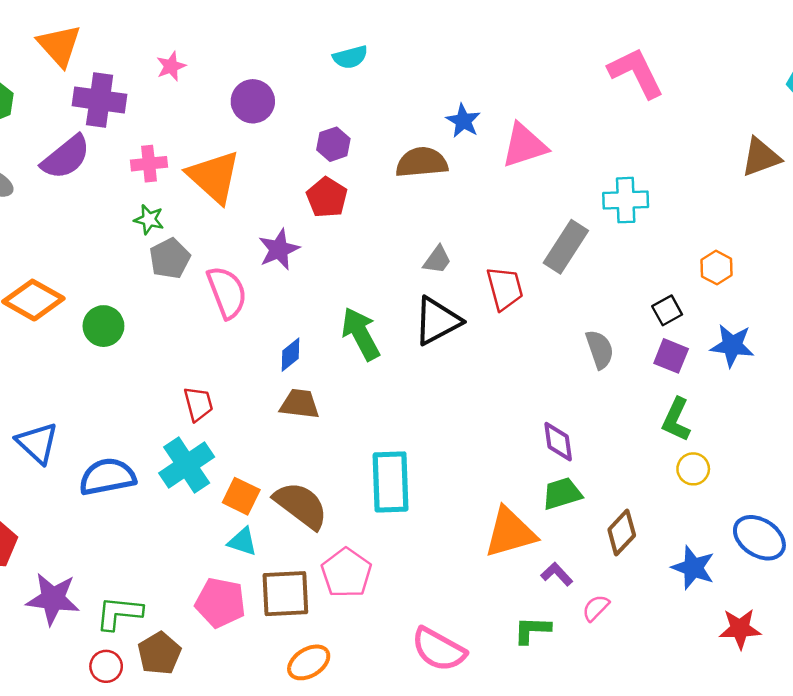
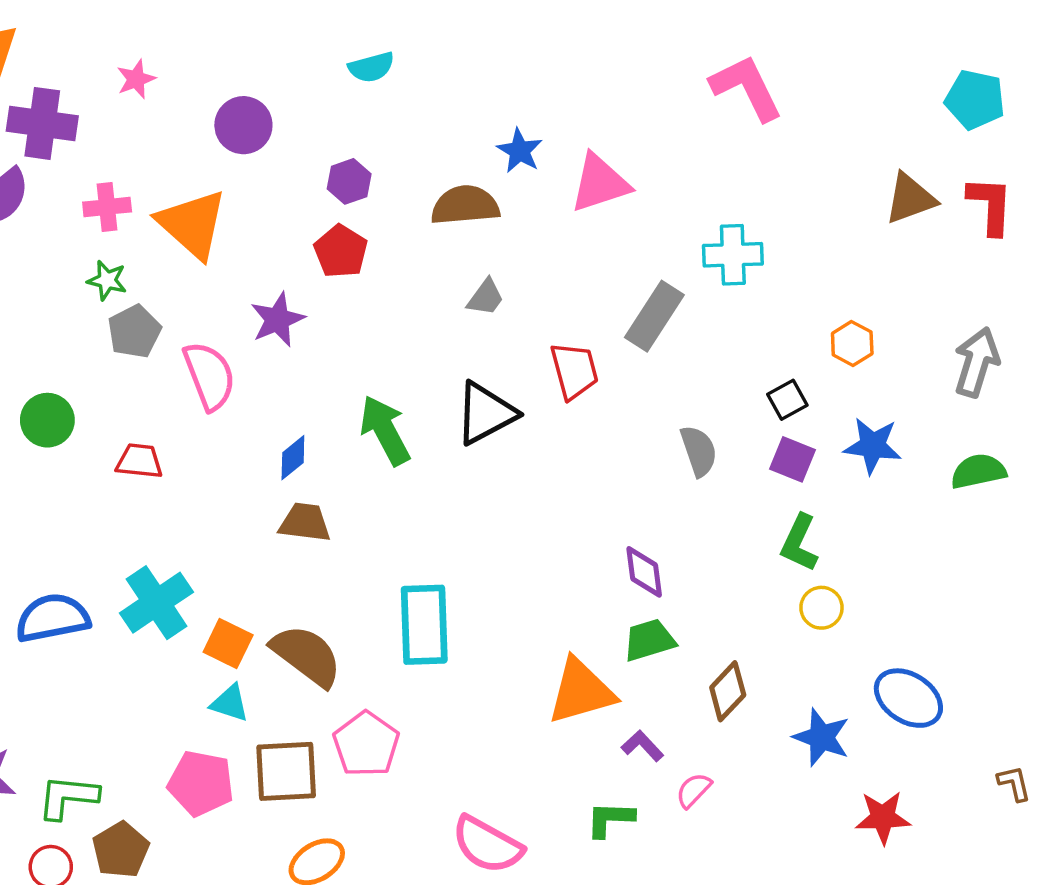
gray trapezoid: (437, 260) -> (486, 297), moved
red trapezoid: (198, 404) -> (139, 461), moved, turned -69

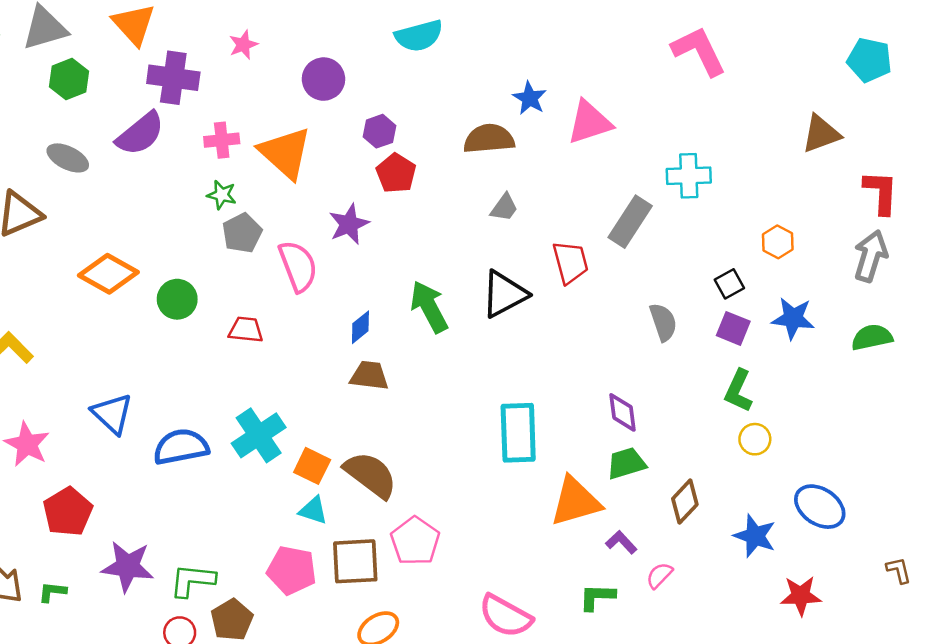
cyan semicircle: (371, 67) -> (419, 36), size x1.4
purple hexagon: (349, 181) -> (379, 131), moved
red L-shape: (990, 205) -> (881, 192), moved
cyan rectangle: (424, 625) -> (518, 433), moved

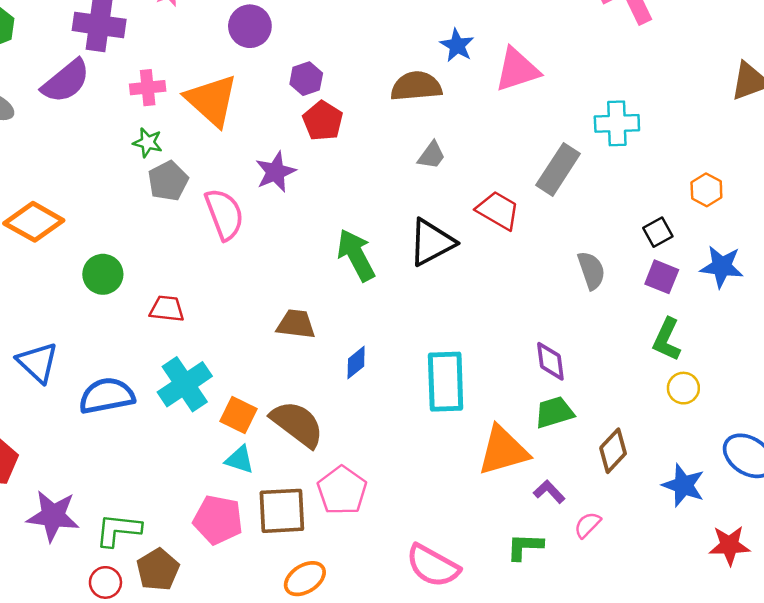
red trapezoid: (570, 262) -> (498, 210), turned -45
green circle: (177, 299) -> (103, 274), moved
blue diamond: (360, 327) -> (356, 362), moved
red trapezoid: (246, 330) -> (167, 309), moved

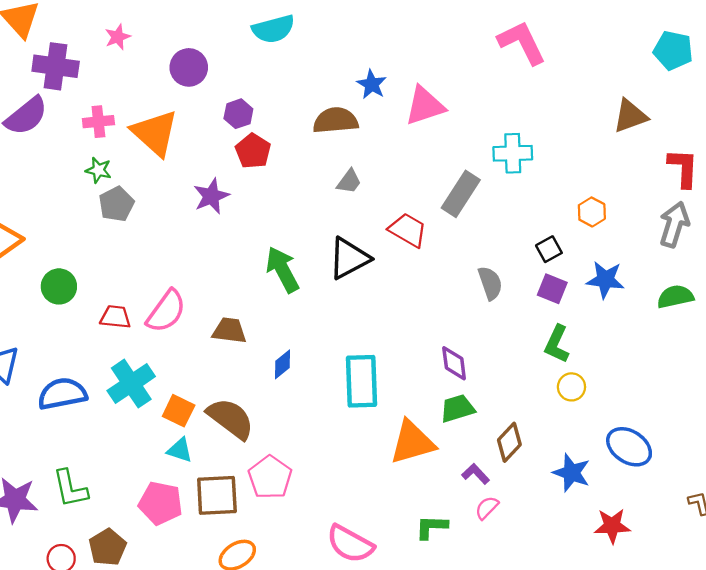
pink semicircle: (224, 214) -> (166, 311), moved, turned 57
purple L-shape: (549, 492) -> (476, 474), moved
green L-shape: (118, 530) -> (70, 489), moved, turned -108

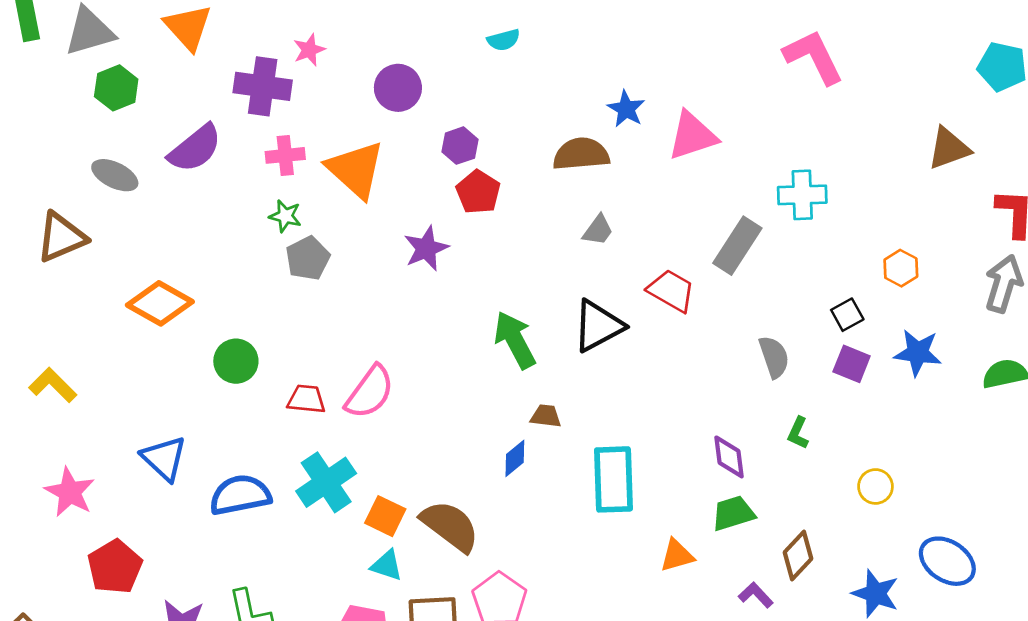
cyan semicircle: (273, 29) -> (504, 40), size x0.6
purple cross: (56, 66) -> (263, 86), moved
brown trapezoid: (229, 330) -> (546, 416), moved, size x0.7
green L-shape: (557, 344) -> (798, 433), moved, size x0.7
orange triangle: (412, 442) -> (677, 556), size x0.6

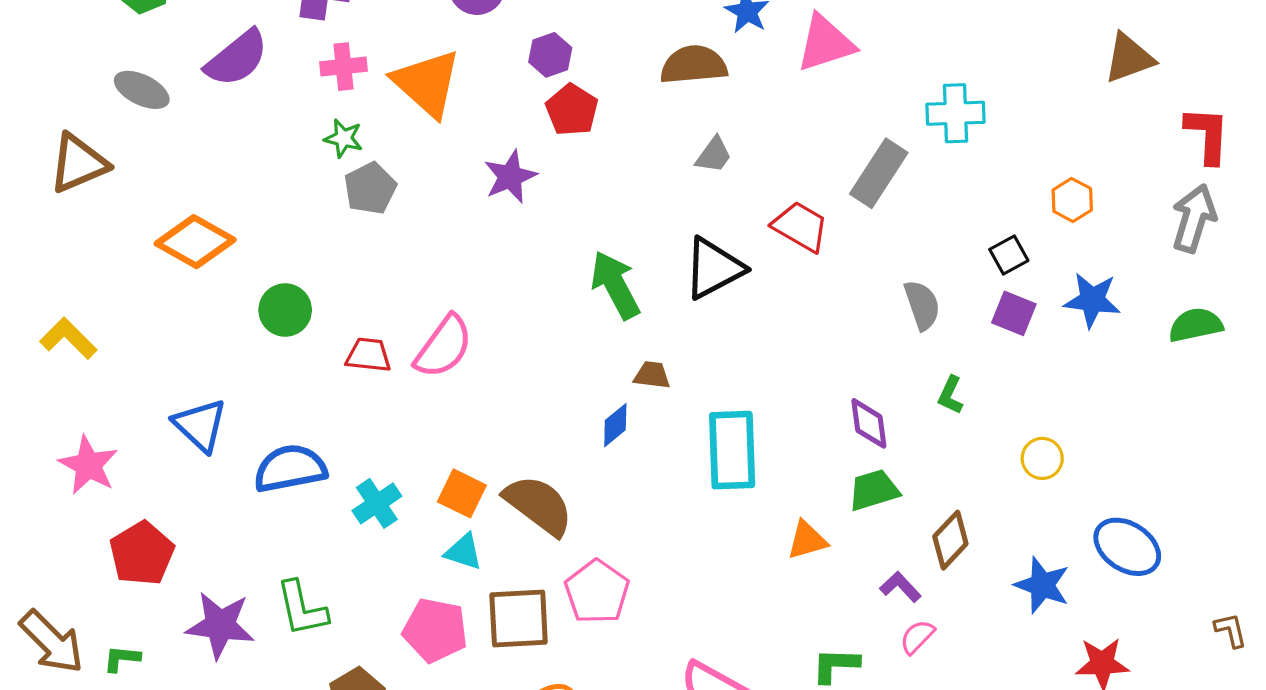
cyan cross: (326, 482) -> (377, 503), moved, size x0.7

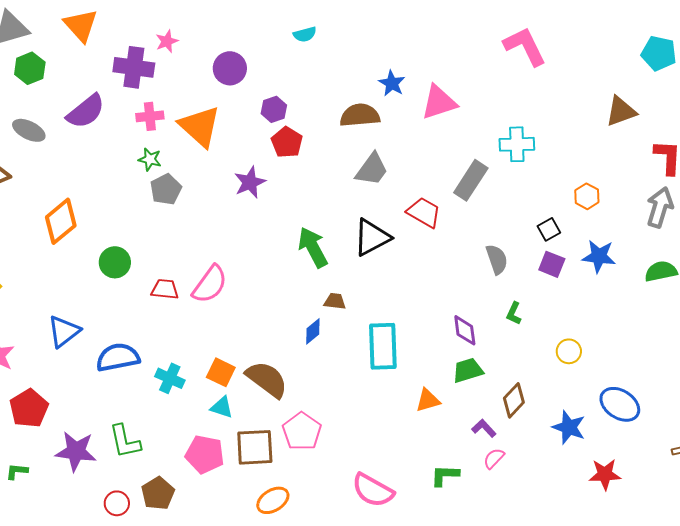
gray trapezoid: (714, 155) -> (372, 169), size x1.5
orange diamond: (195, 242) -> (61, 221), turned -69
blue triangle: (200, 425) -> (64, 331), turned 39
cyan cross: (377, 503) -> (170, 378), turned -32

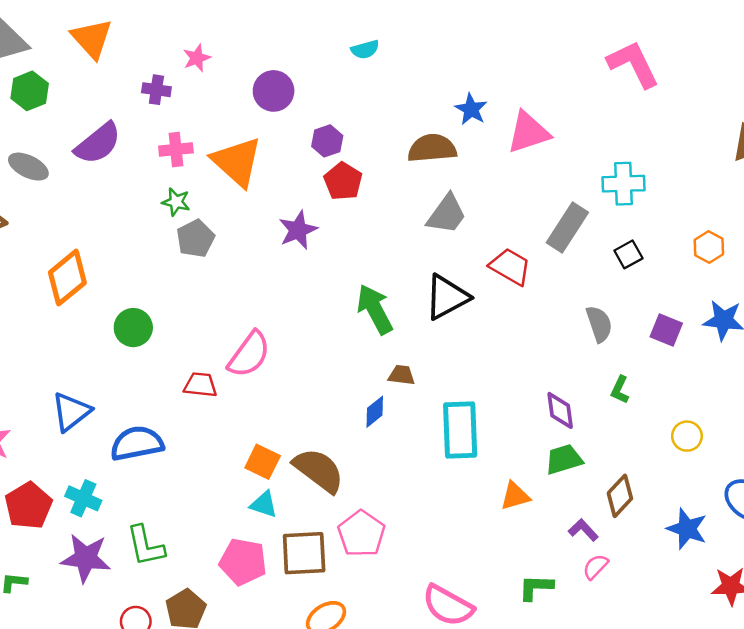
purple cross: (134, 67) -> (156, 90), size x0.6
black square: (549, 229) -> (628, 254), moved
red trapezoid: (165, 289) -> (200, 385), moved
cyan cross: (170, 378) -> (83, 498), moved

